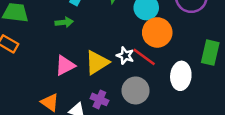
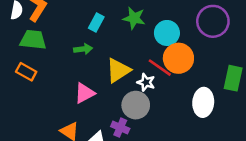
red line: (144, 57) -> (160, 68), moved
yellow triangle: (97, 63) -> (118, 70), moved
gray circle: (136, 90) -> (136, 105), moved

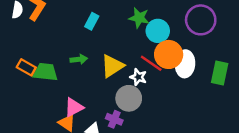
green star: (134, 18) -> (139, 18), moved
green trapezoid: (33, 40) -> (45, 72), moved
green arrow: (83, 49) -> (79, 59), moved
pink triangle: (85, 93) -> (74, 107), moved
white ellipse: (203, 102) -> (185, 64), moved

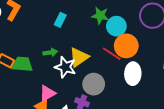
white ellipse: (185, 64) -> (133, 74), moved
white star: (138, 77) -> (65, 67), moved, size x1.5

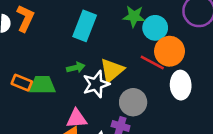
cyan rectangle: (60, 20) -> (85, 26), size x1.6
white star: (65, 67) -> (96, 84), turned -30
pink triangle: (47, 93) -> (77, 119), turned 30

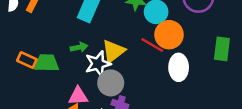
gray circle: (133, 102) -> (111, 83), moved

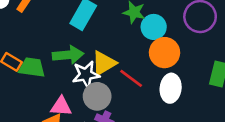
red line: (152, 45) -> (131, 78), moved
green arrow: (79, 47) -> (68, 55), size x1.6

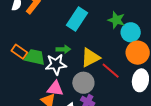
green arrow: (68, 55) -> (63, 49), size x0.6
white star: (86, 75) -> (56, 64), moved

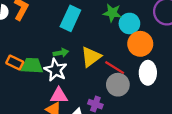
white star: (56, 64) -> (56, 70), turned -30
gray circle: (83, 83) -> (118, 85), moved

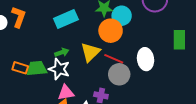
cyan rectangle: (70, 18) -> (66, 19), turned 50
orange circle: (140, 44) -> (111, 31), moved

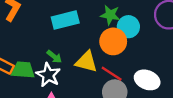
green arrow: (62, 52) -> (54, 57), turned 48
yellow triangle: (90, 52) -> (86, 62), turned 50
white ellipse: (146, 59) -> (147, 80), turned -70

